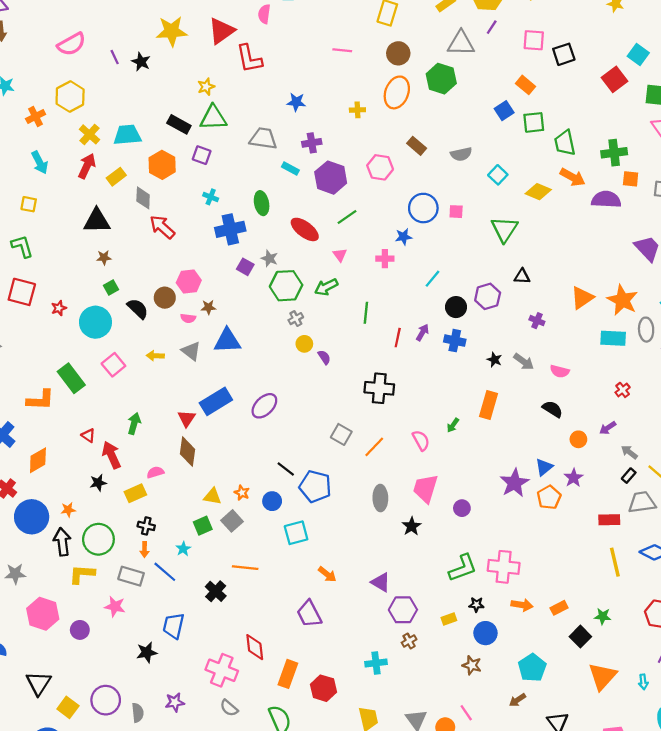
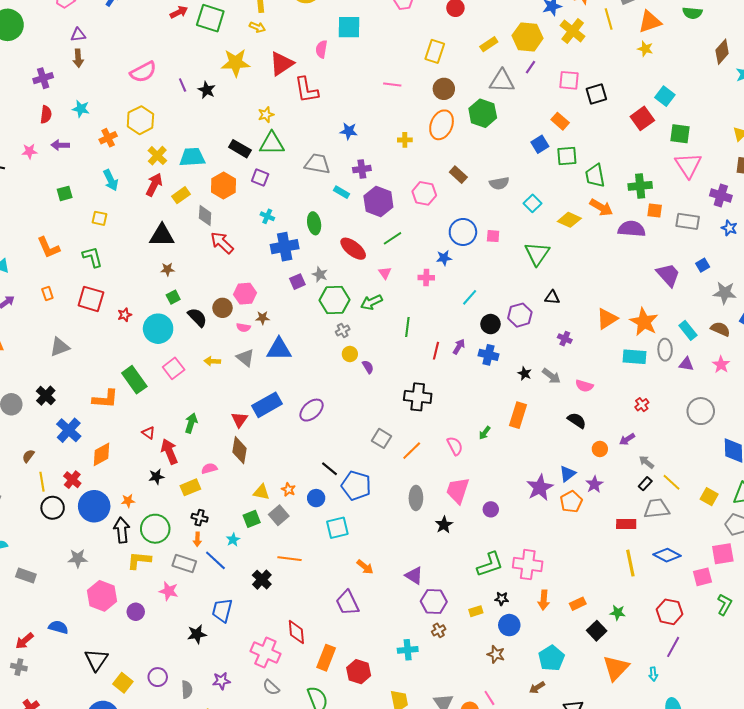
purple square: (245, 267) -> (297, 282), turned 35
orange arrow: (522, 605) -> (544, 600), turned 84
purple circle: (106, 700) -> (158, 677), size x0.7

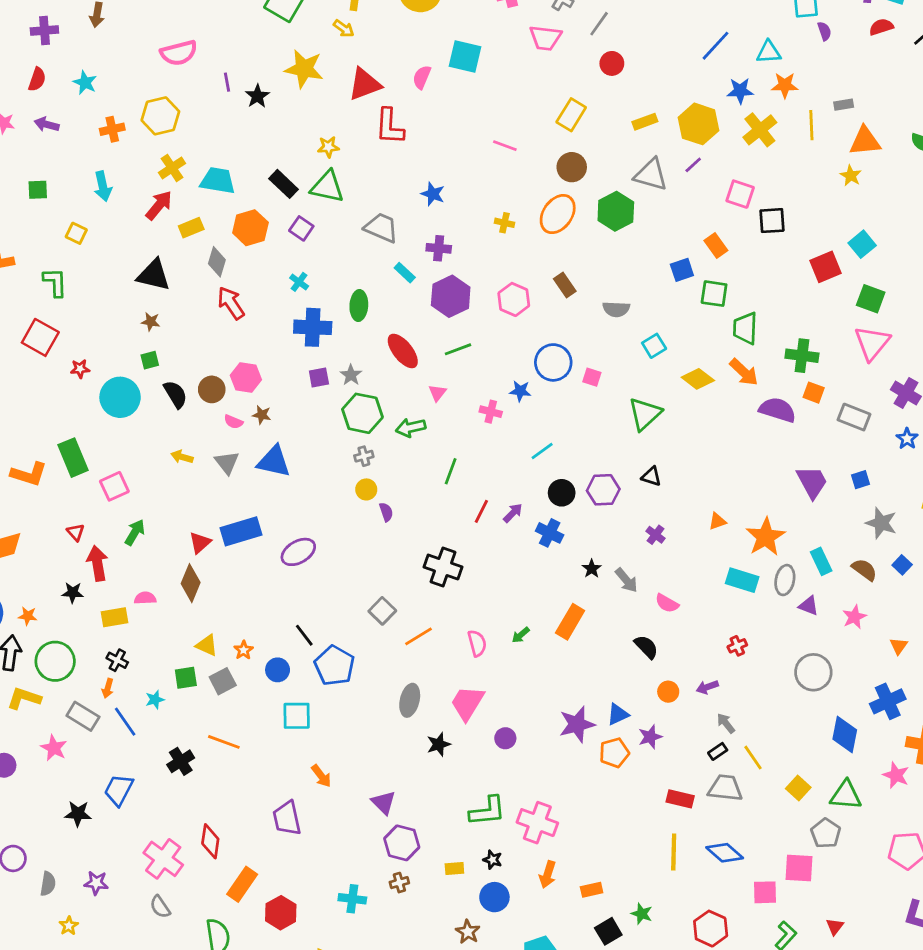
orange triangle: (607, 319) -> (717, 521), size x0.6
pink square: (174, 368) -> (114, 486), moved

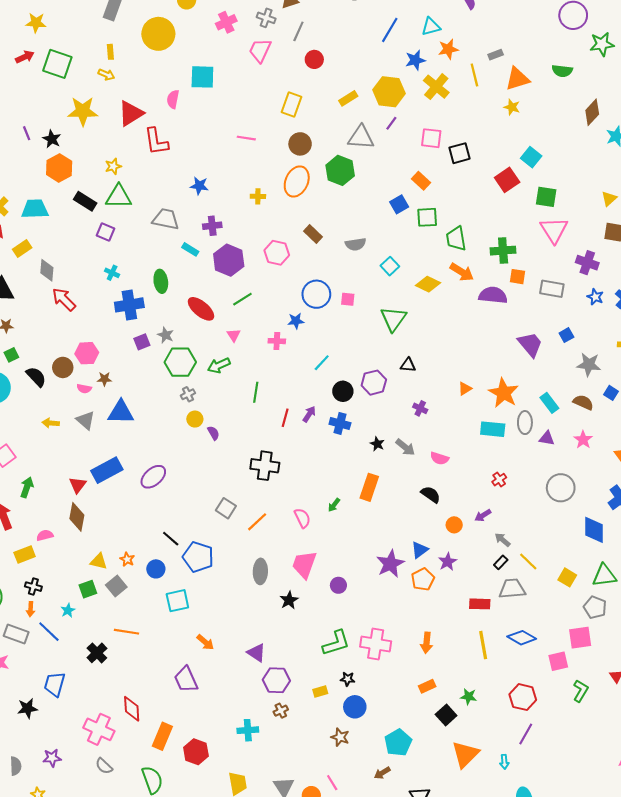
pink trapezoid: (545, 38) -> (260, 50), turned 120
orange hexagon: (250, 228) -> (59, 168), moved
orange arrow: (548, 875) -> (427, 643), moved

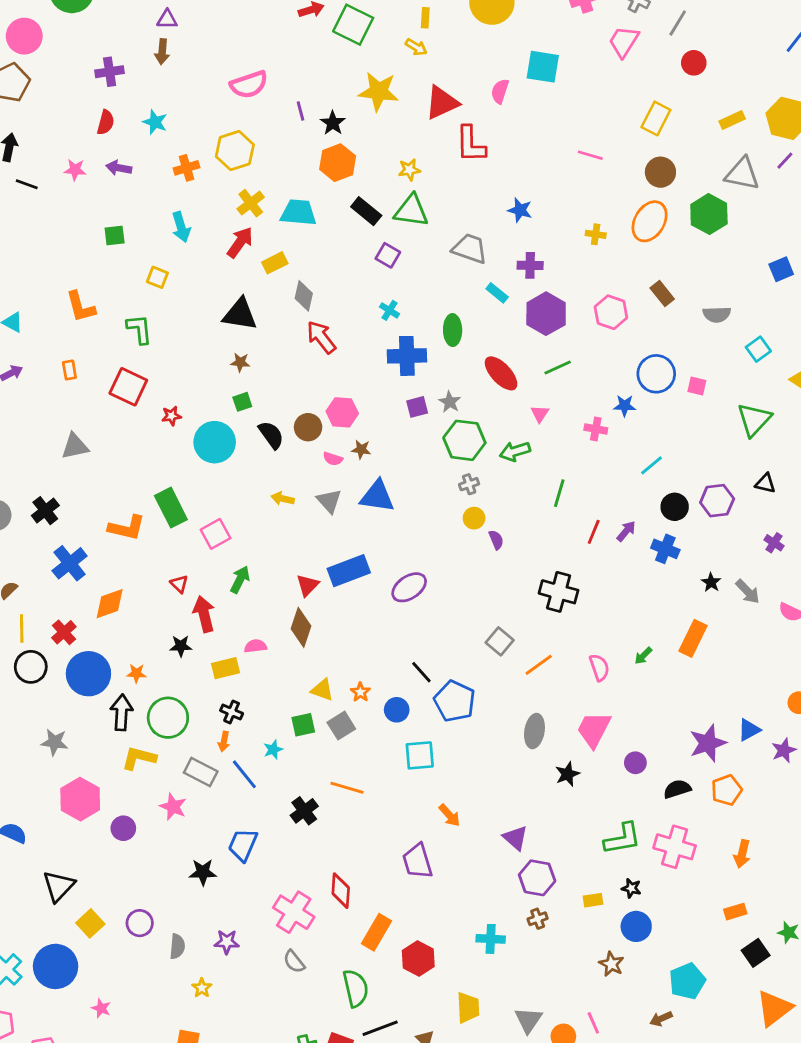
black semicircle: (431, 494) -> (677, 789), moved, turned -60
orange pentagon: (423, 579) -> (727, 790), moved

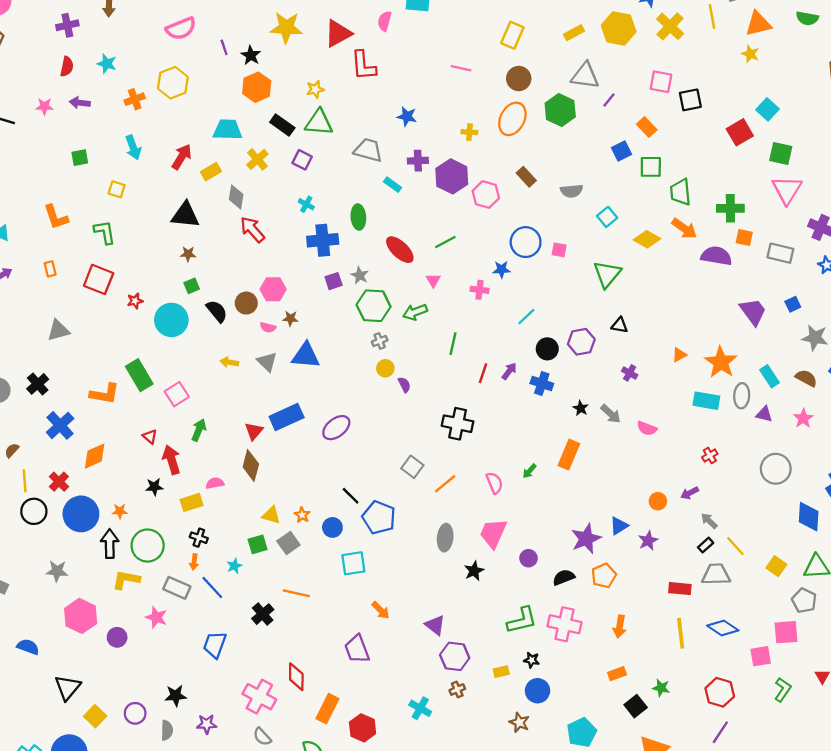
purple line: (785, 161) -> (609, 100), moved
yellow cross: (251, 203) -> (257, 159), moved
purple hexagon: (546, 314) -> (452, 176), moved
black star: (203, 872) -> (176, 696), moved
cyan cross: (491, 939) -> (420, 708), turned 30

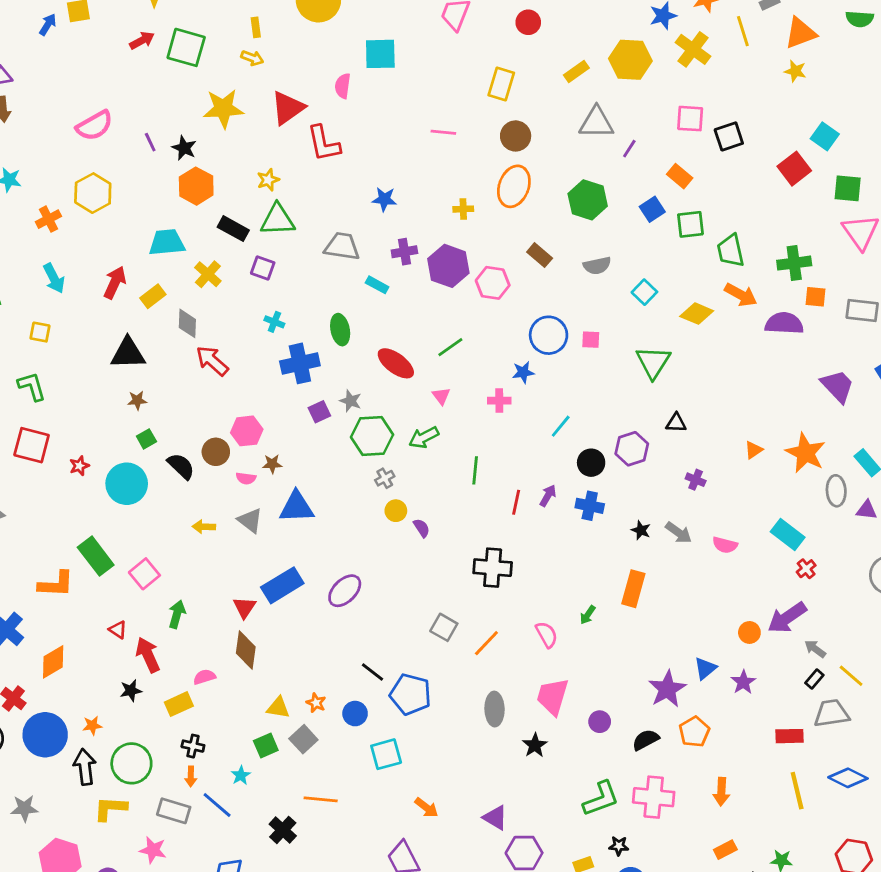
green hexagon: (560, 110) -> (588, 200), moved
cyan rectangle: (706, 401) -> (788, 535), moved, turned 35
purple arrow: (690, 493) -> (787, 618), size x1.8

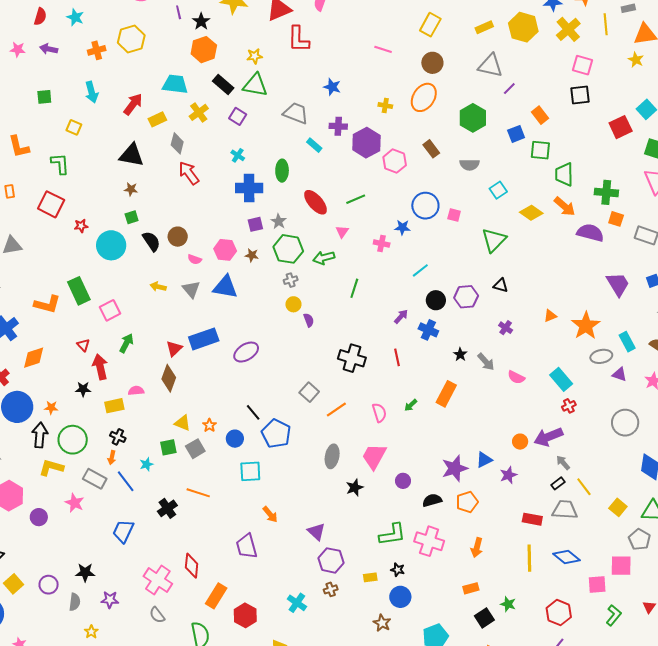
pink square: (690, 119) -> (583, 65), moved
pink hexagon: (247, 431) -> (225, 250), moved
brown star: (272, 464) -> (252, 255), moved
gray ellipse: (836, 491) -> (601, 356), turned 70
red line: (516, 502) -> (397, 357), moved, turned -36

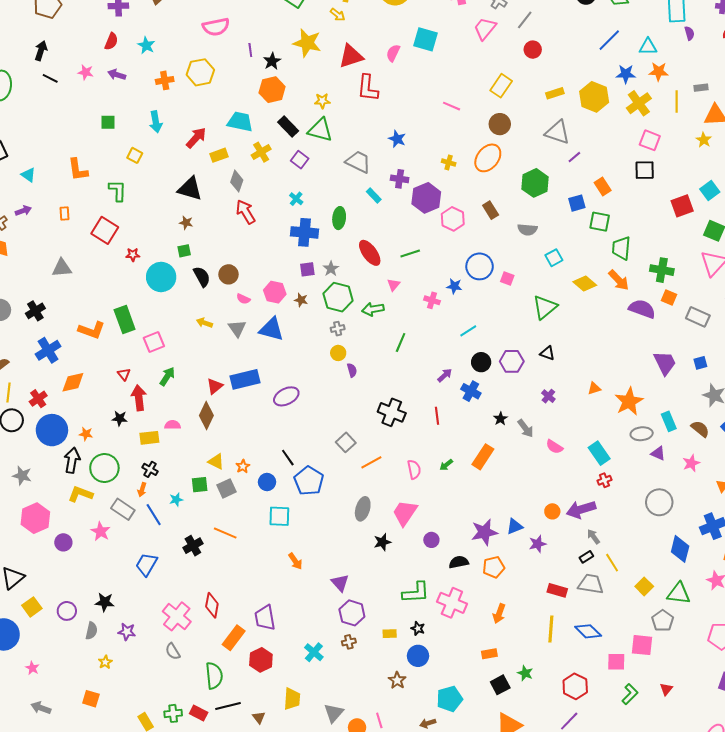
purple trapezoid: (247, 546) -> (265, 618), moved

